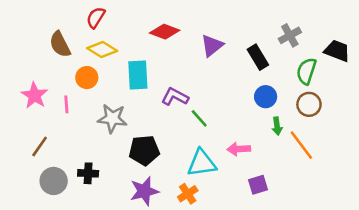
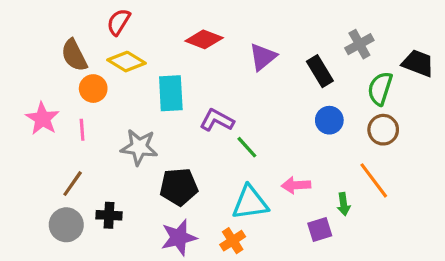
orange circle: (87, 78) -> (93, 89), moved
green arrow: (277, 126) -> (344, 204), moved
brown line: (40, 146) -> (73, 184), moved

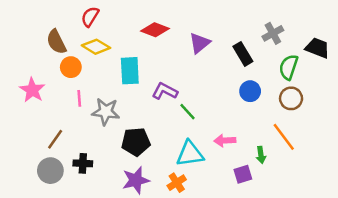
pink line: (82, 130) -> (79, 98), moved

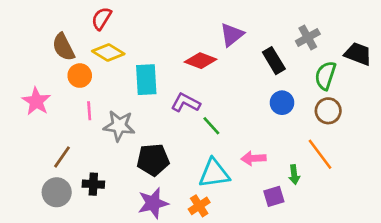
red diamond: (155, 30) -> (201, 61), moved
purple triangle: (200, 43) -> (232, 35), moved

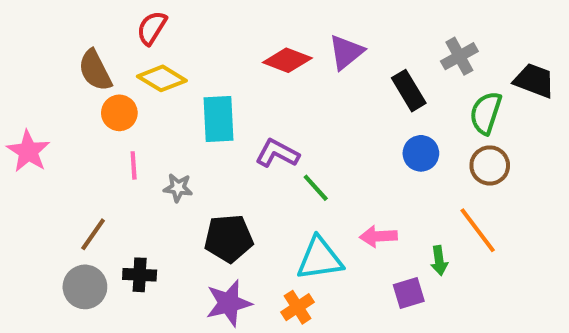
red diamond: (201, 61) -> (287, 60), moved
pink star: (36, 101) -> (28, 151), moved
gray star: (119, 126) -> (178, 188), size x0.6

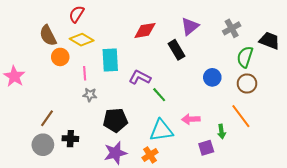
purple triangle: (346, 52) -> (190, 26), moved
red diamond: (287, 60) -> (145, 30), turned -30
black rectangle: (409, 91) -> (177, 50), moved
pink line: (134, 165) -> (85, 73), moved

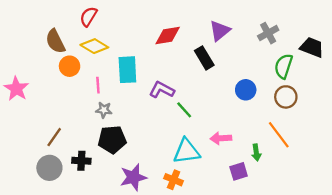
black pentagon: (115, 120) -> (112, 139), moved
orange cross: (150, 155) -> (174, 180), turned -35

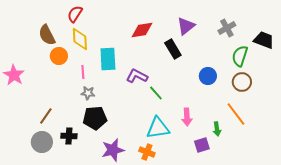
yellow diamond: (94, 46) -> (80, 39), turned 55
pink arrow: (221, 138) -> (187, 117), turned -90

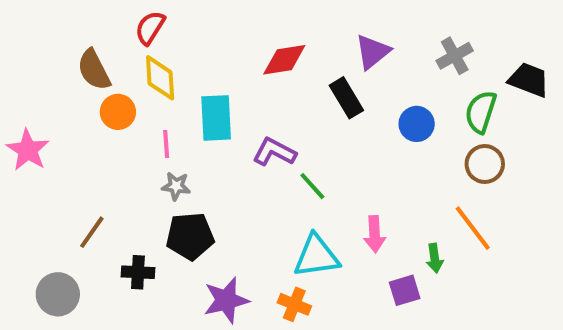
blue circle: (208, 76) -> (417, 124), moved
gray circle: (42, 142) -> (58, 294), moved

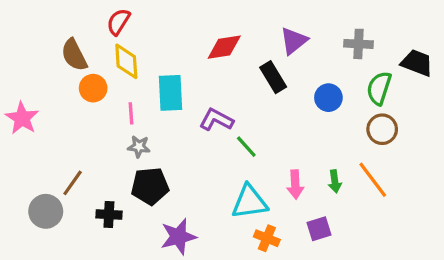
gray cross: (455, 56) -> (358, 44), turned 32
green arrow: (435, 258) -> (335, 181), moved
gray circle: (58, 294) -> (46, 211), moved
orange cross: (294, 304) -> (267, 238), moved

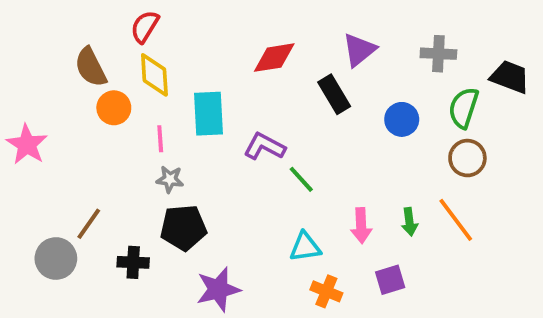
cyan triangle: (249, 202) -> (305, 247), size x0.7

